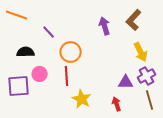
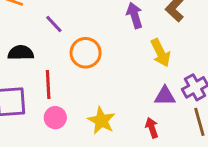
yellow arrow: (141, 52) -> (160, 53), moved
pink circle: (40, 74) -> (55, 118), moved
red line: (67, 76) -> (48, 84), moved

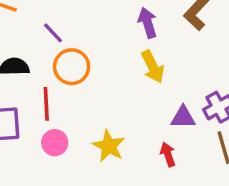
orange circle: (86, 53) -> (72, 67), moved
yellow arrow: (160, 53) -> (153, 67), moved

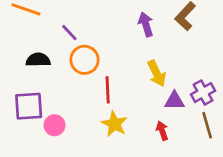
yellow arrow: (153, 67) -> (157, 73), moved
red line: (46, 104) -> (108, 90), moved
pink circle: (55, 143) -> (55, 125), moved

